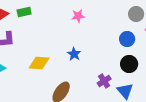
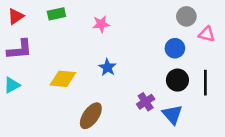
green rectangle: (24, 12) -> (56, 14), moved
pink star: (78, 16) -> (101, 24), moved

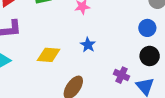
purple cross: (146, 102) -> (122, 75), turned -32

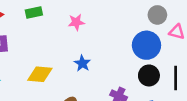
blue circle: (147, 28) -> (146, 45), size x1.5

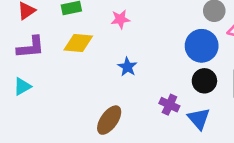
yellow diamond: (40, 74) -> (78, 43), moved

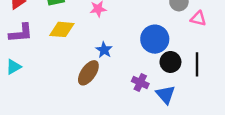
blue circle: (202, 46) -> (155, 39), moved
brown ellipse: (109, 120) -> (88, 73), moved

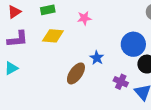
blue star: (104, 50) -> (97, 58), moved

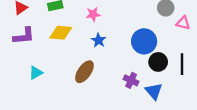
blue star: (97, 58) -> (99, 40), moved
cyan triangle: (11, 68) -> (36, 73), moved

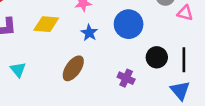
blue circle: (144, 41) -> (129, 24), moved
cyan triangle: (36, 73) -> (18, 70), turned -40
blue triangle: (154, 91) -> (180, 90), moved

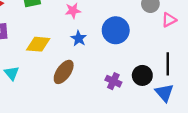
pink triangle: (185, 13) -> (169, 20), turned -42
yellow diamond: (46, 24) -> (38, 44), moved
black circle: (157, 57) -> (142, 75), moved

